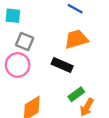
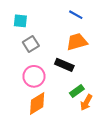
gray square: (25, 42) -> (31, 44), turned 35
pink circle: (18, 65) -> (34, 76), moved

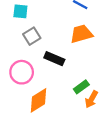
black rectangle: (64, 65) -> (54, 59), moved
pink circle: (34, 76) -> (22, 72), moved

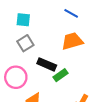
cyan square: (20, 11) -> (23, 20), moved
green rectangle: (81, 87) -> (61, 75), moved

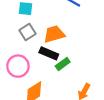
orange trapezoid: (72, 41) -> (54, 34), moved

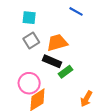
pink circle: (18, 66) -> (29, 83), moved

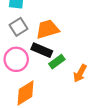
pink circle: (29, 83) -> (16, 59), moved
orange arrow: (86, 99) -> (80, 73), moved

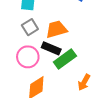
green rectangle: (57, 62) -> (65, 59), size x1.5
orange arrow: (80, 73) -> (84, 82), moved

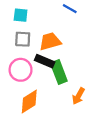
gray square: (30, 27) -> (23, 39), turned 35
green rectangle: (65, 59) -> (59, 72), turned -75

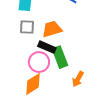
pink circle: (21, 70) -> (39, 62), moved

